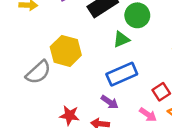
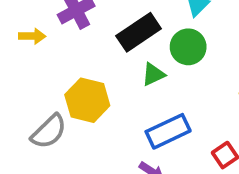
green triangle: (121, 39) -> (153, 74), moved

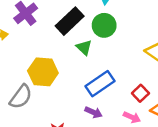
green triangle: (153, 74) -> (84, 47), turned -42

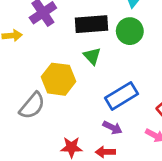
black rectangle: (70, 21) -> (91, 24), turned 36
green triangle: (84, 47) -> (92, 56), moved

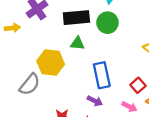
green triangle: (92, 56) -> (77, 43), turned -40
blue rectangle: (122, 96) -> (102, 75), turned -70

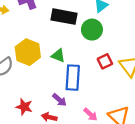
green triangle: (77, 43) -> (58, 56), moved
red square: (138, 85) -> (105, 61), moved

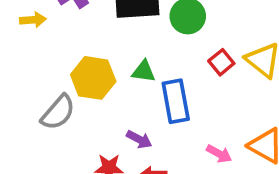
purple arrow: (59, 100) -> (139, 139), moved

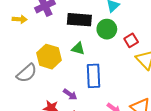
red square: (221, 62) -> (131, 40), moved
green triangle: (144, 71) -> (78, 48), moved

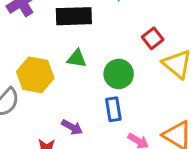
green circle: (107, 29) -> (119, 74), moved
blue rectangle: (94, 76) -> (113, 109), moved, size x0.7

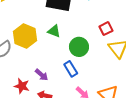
blue rectangle: (113, 109) -> (71, 69), turned -35

